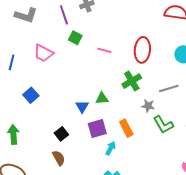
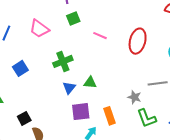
green square: (75, 38) -> (73, 19), turned 32
green cross: (132, 81) -> (63, 61), moved
black square: (61, 134) -> (24, 118), moved

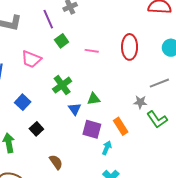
purple square: (81, 112) -> (92, 129), turned 36
black square: (24, 118) -> (36, 129), moved

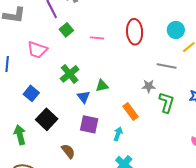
gray line: (159, 83) -> (167, 66), turned 36
green L-shape: (157, 119) -> (167, 102), turned -125
black square: (36, 129) -> (47, 119), size x1.5
purple square: (92, 129) -> (89, 124), moved

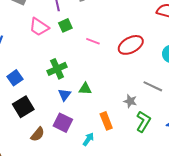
red ellipse: (135, 32) -> (131, 45), turned 50
pink trapezoid: (37, 50) -> (39, 27), moved
brown semicircle: (68, 151) -> (38, 134), moved, turned 63

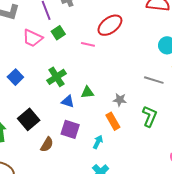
red ellipse: (131, 45) -> (110, 25), moved
blue square: (15, 78) -> (15, 77), moved
blue triangle: (65, 95) -> (68, 101), turned -40
gray star: (130, 101) -> (120, 100), moved

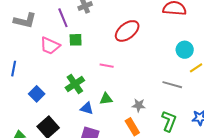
green square: (58, 33) -> (76, 40), turned 32
pink line: (88, 44) -> (107, 66), moved
blue square: (15, 77) -> (37, 94), moved

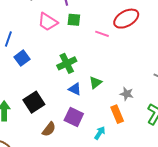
pink line: (107, 66) -> (102, 34), moved
blue square: (37, 94) -> (22, 58), moved
green triangle: (106, 99) -> (95, 82), turned -40

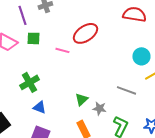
green triangle: (95, 82) -> (81, 99), moved
gray star: (127, 94) -> (99, 108), moved

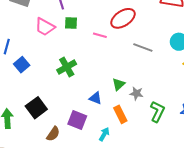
gray line: (126, 90) -> (143, 47), moved
blue triangle: (39, 107) -> (95, 98), moved

